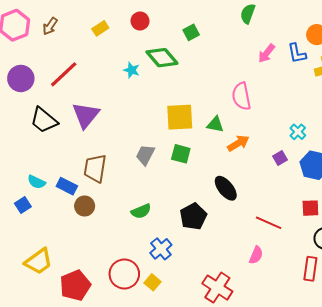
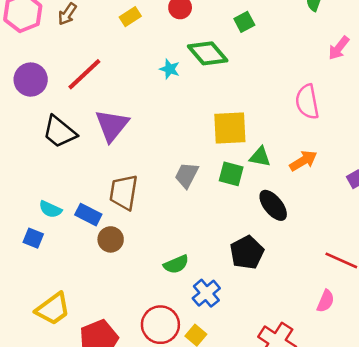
green triangle: (215, 124) -> (260, 157), moved
black ellipse: (226, 188) -> (273, 205), moved
blue square: (23, 205) -> (33, 238), turned -35
green semicircle: (141, 211) -> (176, 264), moved

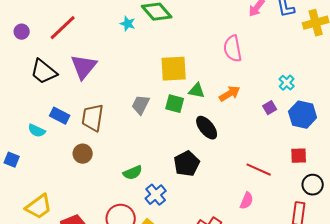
purple circle: (31, 80) -> (22, 32), size x0.6
blue rectangle: (88, 215) -> (60, 116), moved
blue square: (33, 238) -> (12, 160), moved

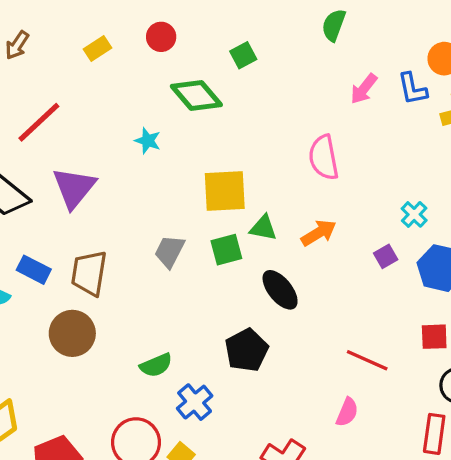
cyan star: (128, 24) -> (148, 141), moved
green square: (175, 104) -> (226, 250), turned -30
brown circle: (83, 154) -> (72, 333), size x1.4

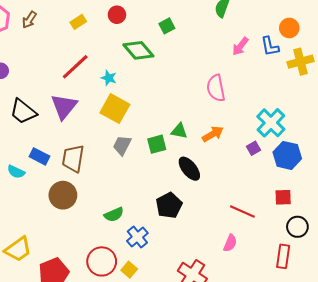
red line: (39, 122) -> (75, 67), moved
yellow square: (225, 191) -> (115, 109), moved, turned 32
cyan cross: (414, 214) -> (271, 123), size x1.8

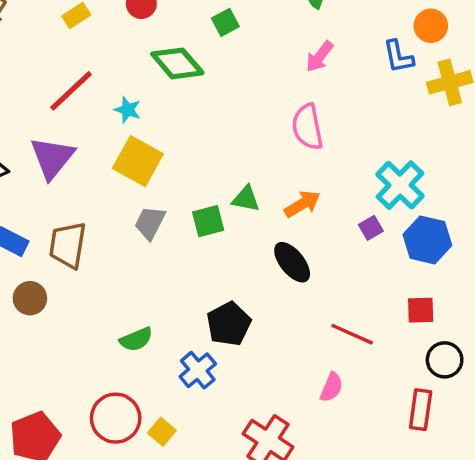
pink arrow: (240, 46) -> (319, 57), moved
black ellipse: (189, 169) -> (292, 262), moved
brown circle: (63, 195) -> (30, 298), moved, size x0.7
blue cross: (137, 237) -> (198, 370), moved

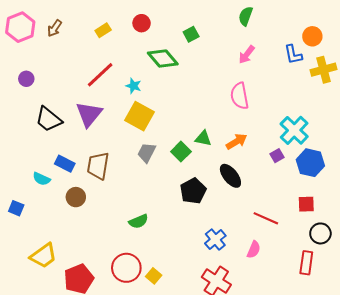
green square: (208, 221) -> (181, 152), turned -30
black pentagon: (229, 324) -> (193, 191), moved
blue cross: (198, 370) -> (215, 240), moved

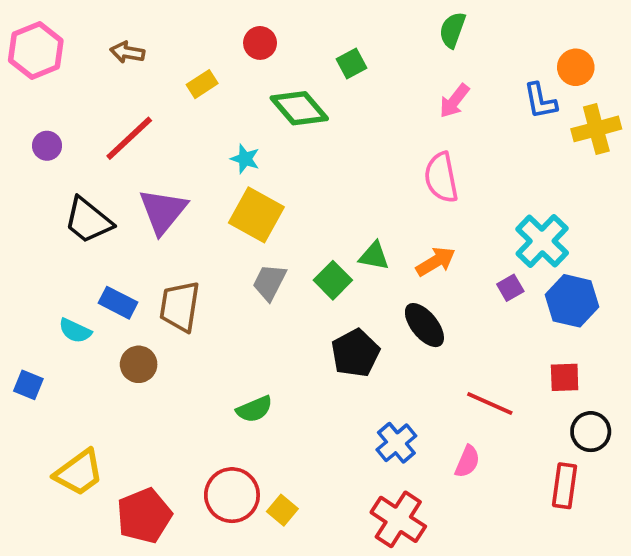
brown arrow: (55, 28) -> (127, 52), moved, turned 66
yellow rectangle: (103, 30) -> (202, 84), moved
red line: (100, 75) -> (129, 138), moved

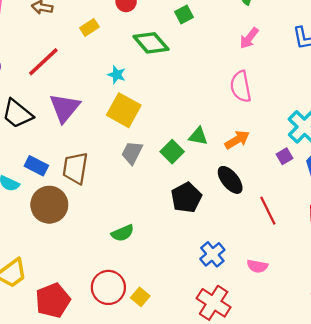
brown circle: (139, 364) -> (49, 205), size x1.6
red line: (490, 404) -> (268, 211), moved, turned 40
pink semicircle: (467, 461) -> (257, 266), turned 78

